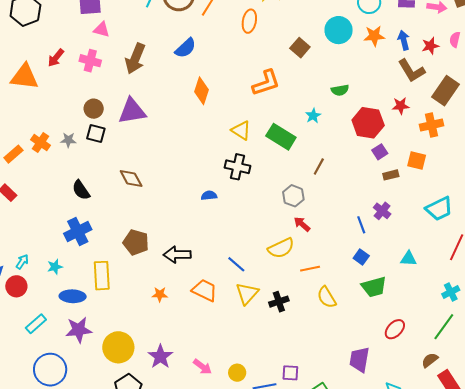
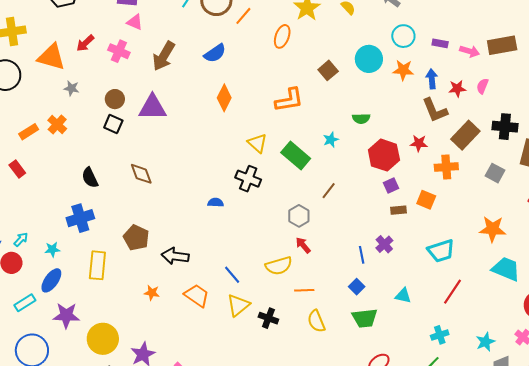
gray star: (68, 140) -> (71, 88), moved
blue ellipse: (73, 296) -> (51, 280), moved, turned -65
black cross: (279, 302) -> (268, 318), turned 30

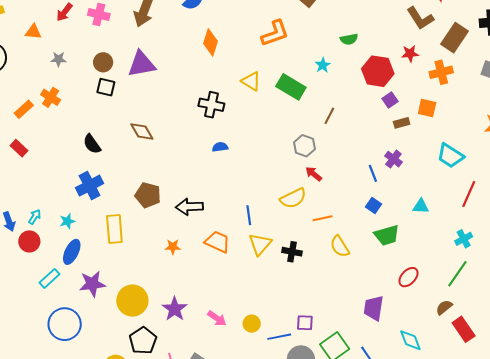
orange triangle: (51, 57) -> (33, 32), size x0.6
black cross: (248, 179) -> (211, 105), moved
cyan trapezoid: (441, 251) -> (450, 156), turned 60
blue line: (232, 275) -> (249, 215), turned 42

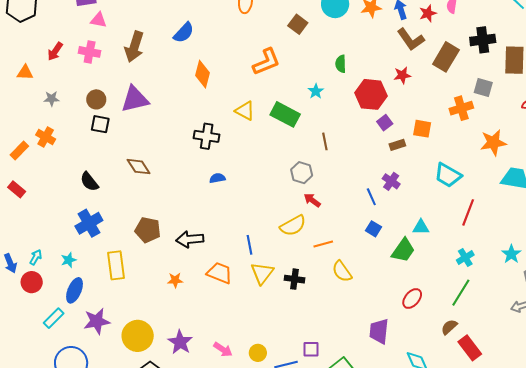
green semicircle: (349, 39) -> (341, 64), turned 102
orange cross: (441, 72) -> (461, 108), moved
brown line: (329, 116) -> (325, 141), turned -36
green trapezoid: (387, 235) -> (403, 250), moved, turned -36

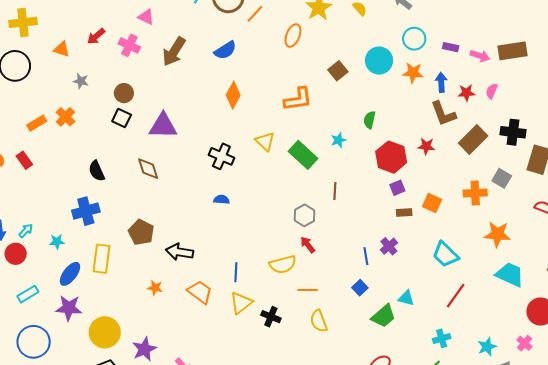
purple triangle: (135, 99) -> (163, 126), moved
blue ellipse: (75, 290) -> (70, 274), moved

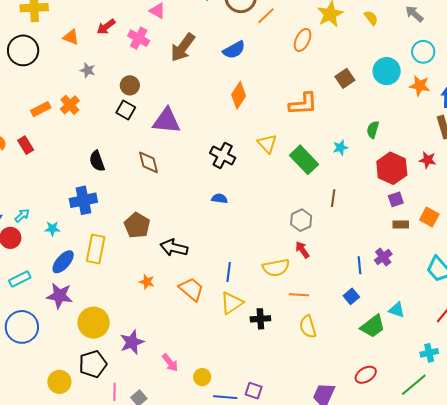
black cross: (271, 317) -> (260, 319), turned -30

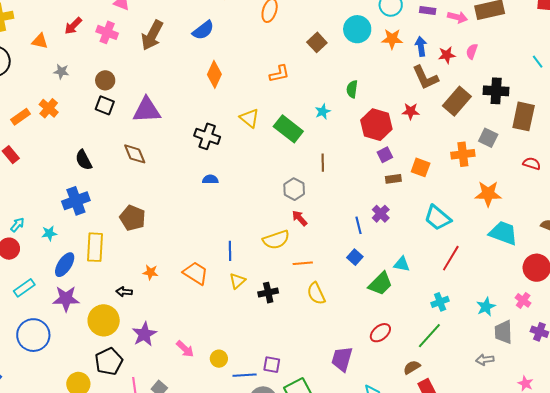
orange L-shape: (303, 104) -> (279, 74), size x0.7
black arrow: (174, 248) -> (124, 292), moved, size x0.6
yellow triangle: (232, 303) -> (237, 281), size x0.7

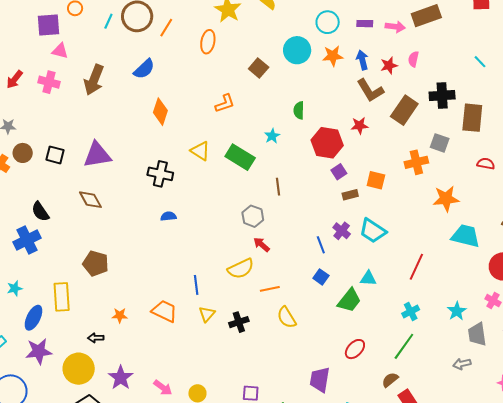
brown circle: (105, 80) -> (23, 153), moved
blue cross: (76, 201) -> (27, 240), moved
cyan trapezoid: (438, 218) -> (373, 231), moved

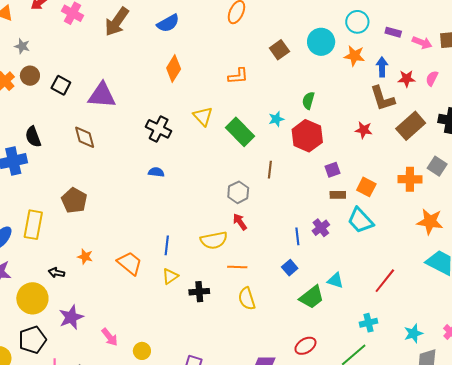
red hexagon: (327, 143) -> (307, 136), moved
cyan trapezoid: (373, 231) -> (360, 220), moved

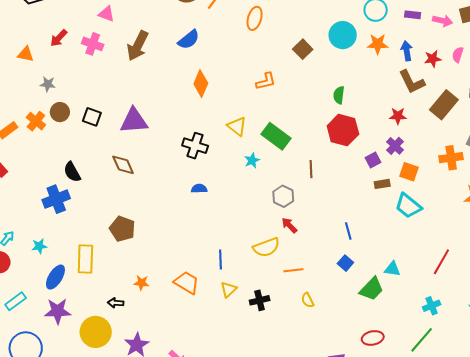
cyan star: (276, 119) -> (252, 160), moved
purple cross: (321, 228) -> (395, 146), moved
yellow semicircle: (247, 299) -> (308, 300), size x0.7
red ellipse: (305, 346) -> (373, 338), turned 30

